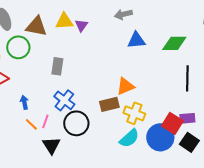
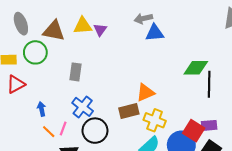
blue triangle: (136, 40) -> (155, 33), moved
green diamond: (174, 43) -> (196, 68), moved

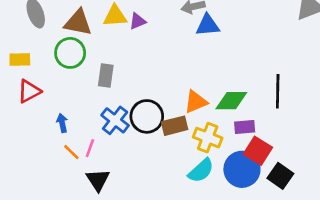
purple triangle: (100, 30) -> (138, 21), turned 32
green circle: (35, 52) -> (70, 53), moved
green diamond: (196, 68) -> (231, 101), moved
purple rectangle: (209, 125) -> (245, 127), moved
black circle: (95, 131) -> (147, 116), moved

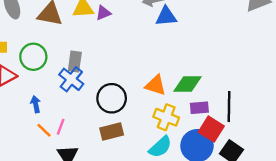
green circle: (70, 53) -> (33, 57), moved
black line: (278, 91) -> (229, 107), moved
orange triangle: (196, 102) -> (155, 85), turned 40
blue cross: (115, 120) -> (71, 79), moved
brown rectangle: (175, 126) -> (112, 131), moved

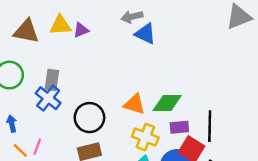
blue triangle: (166, 16) -> (145, 34), turned 30

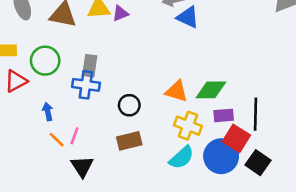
blue cross: (48, 98) -> (86, 85), turned -30
black circle: (89, 118) -> (129, 105), size x0.7

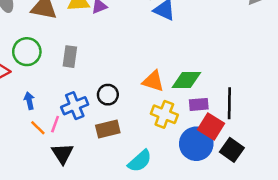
blue cross: (86, 85) -> (75, 106), moved, turned -30
cyan semicircle: (182, 158) -> (140, 161), moved

